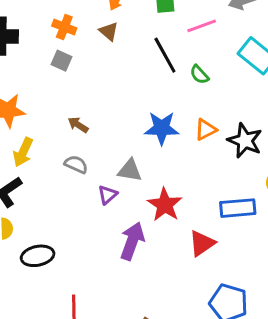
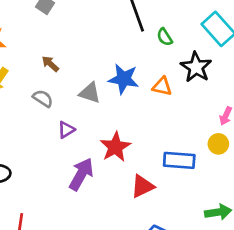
orange triangle: (206, 130) -> (162, 86), turned 30
black star: (245, 141) -> (196, 67), moved
gray triangle: (130, 170) -> (90, 93), moved

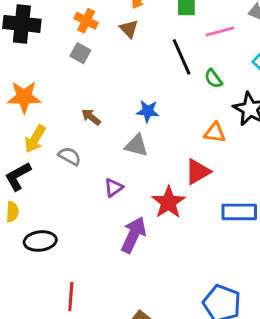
blue star: (124, 79) -> (148, 111), moved, size x0.7
gray semicircle: (43, 98) -> (70, 156), moved
red triangle: (143, 186) -> (198, 172), moved

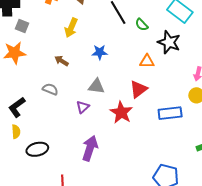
gray square: (80, 53) -> (22, 26), moved
yellow arrow: (35, 139) -> (71, 28), moved
gray triangle: (136, 145) -> (96, 86), moved
purple arrow: (134, 235) -> (90, 148), moved

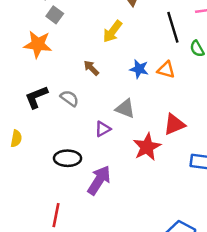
orange triangle: (147, 61) -> (166, 70), moved
black L-shape: (17, 107) -> (36, 97), moved
black ellipse: (37, 149) -> (68, 158), moved

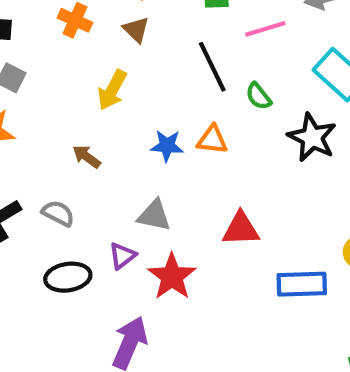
red triangle: (174, 124) -> (241, 229), turned 30
red star: (147, 147) -> (172, 277), moved
black ellipse: (68, 158) -> (68, 277), moved

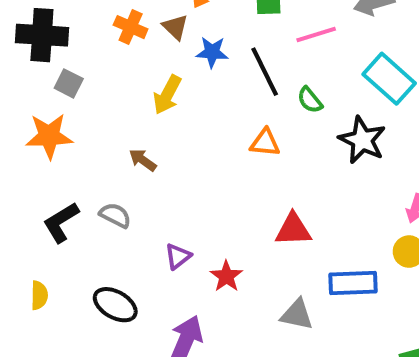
brown triangle: (136, 30) -> (175, 27), moved
blue star: (167, 146) -> (212, 52), moved
gray triangle: (154, 216) -> (297, 315), moved
black ellipse: (68, 277) -> (115, 305), moved, turned 39
red star: (172, 277) -> (226, 276), size x0.7

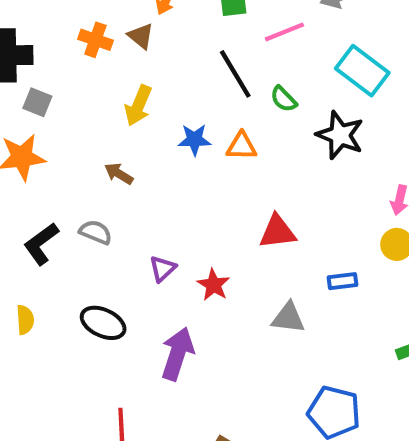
blue star: (212, 52) -> (194, 140), moved
blue rectangle: (353, 283) -> (343, 281), size x0.6

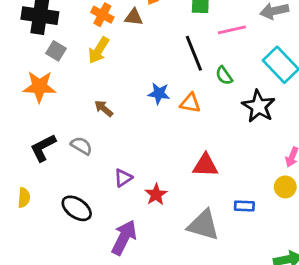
brown triangle: (141, 36) -> (134, 17), turned -42
yellow arrow: (138, 106) -> (99, 50), moved
gray triangle: (288, 318) -> (203, 225), size x1.4

